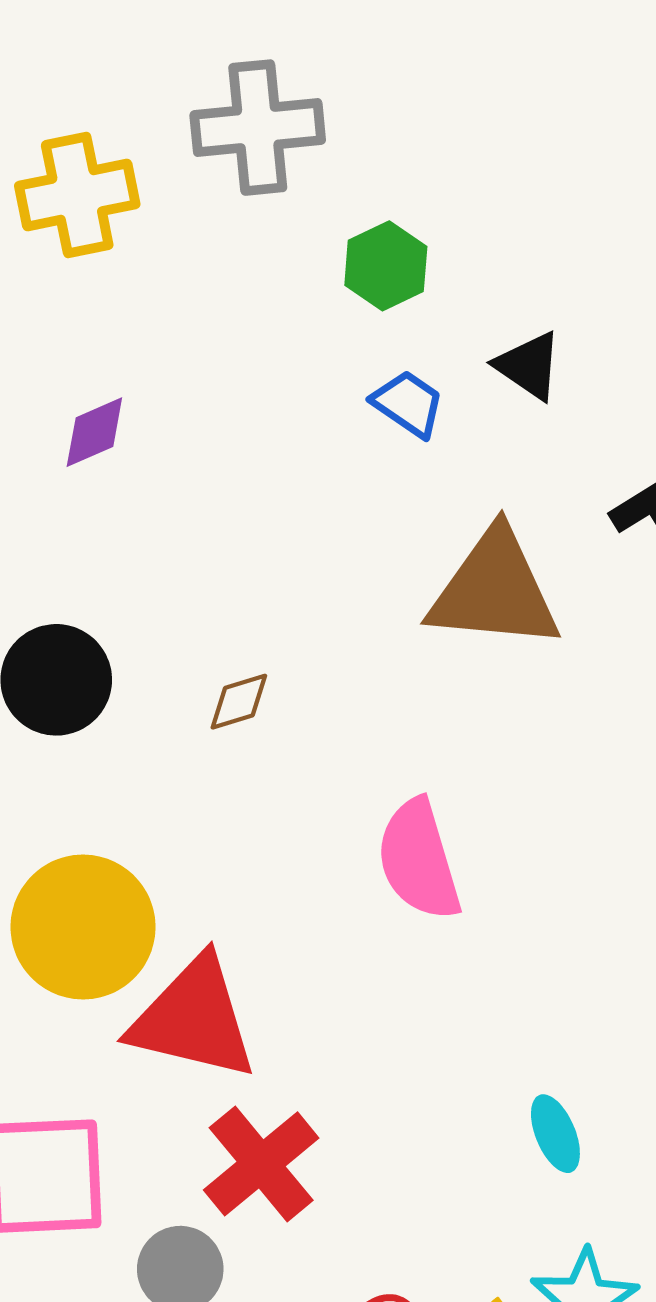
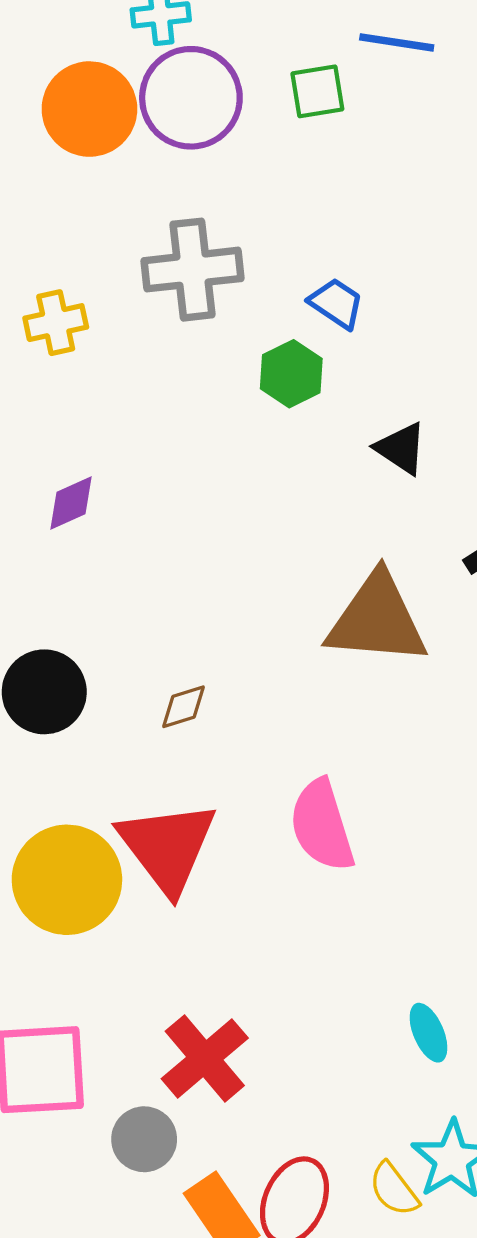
yellow cross: (77, 195) -> (56, 323), size x0.7
blue trapezoid: (408, 404) -> (336, 303), moved
red triangle: (193, 1019) -> (167, 847), moved, turned 40

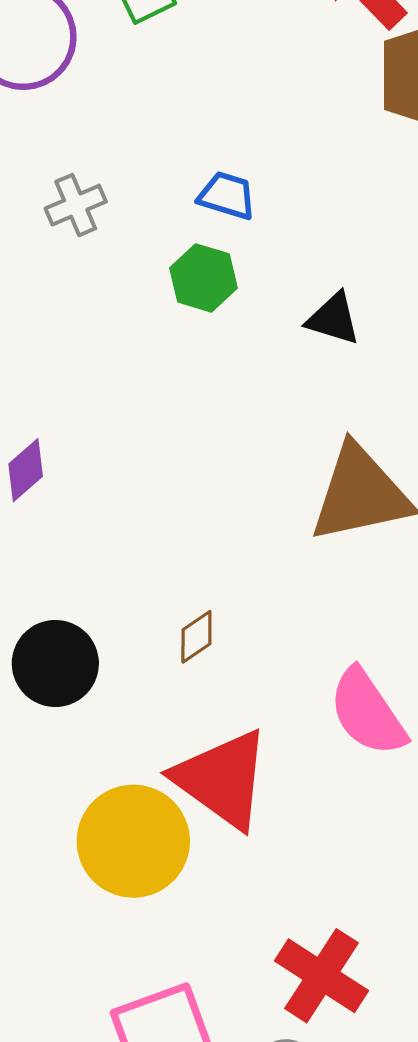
gray cross: (192, 270) -> (76, 205), size x0.6

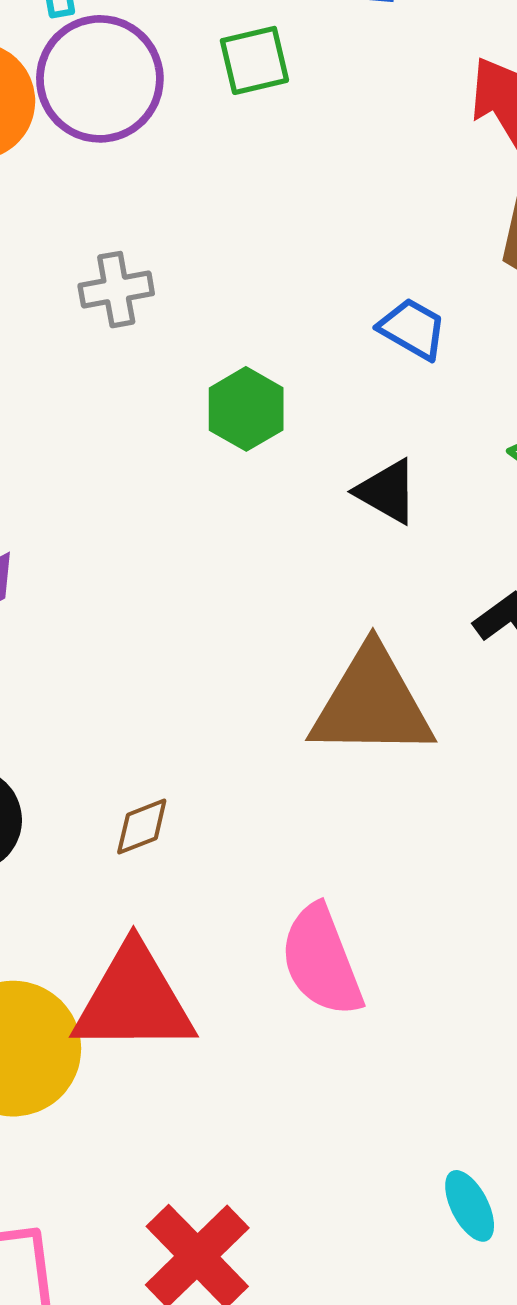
blue trapezoid: (227, 196) -> (412, 329), moved
red triangle: (222, 779) -> (134, 1000), turned -49

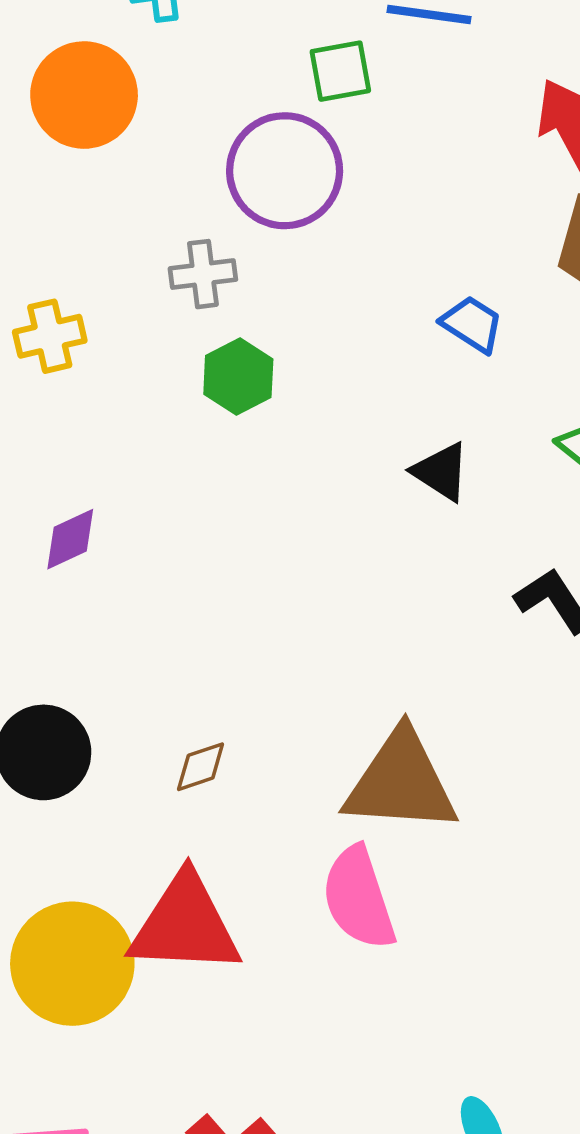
purple circle: (100, 79) -> (285, 171), moved
green hexagon: (246, 409) -> (238, 377), moved
brown triangle: (372, 703) -> (401, 782), moved

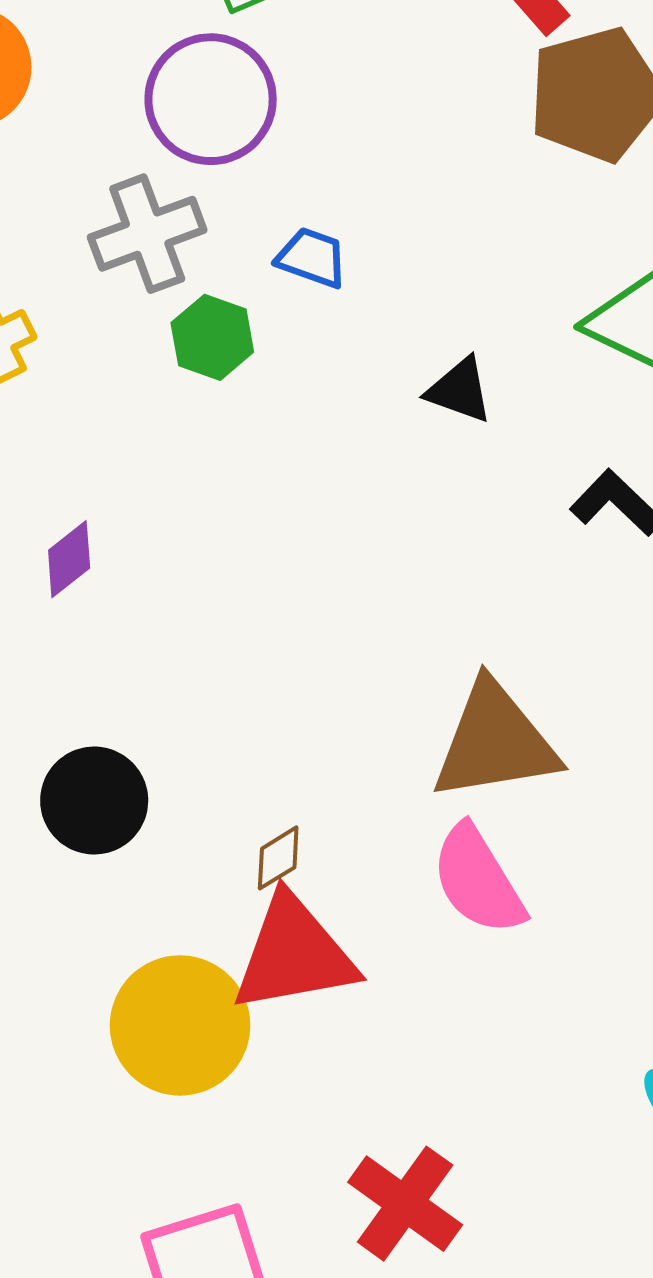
gray cross: (203, 274) -> (147, 234), size x1.5
blue trapezoid: (472, 324) -> (312, 258), moved
brown diamond: (201, 767) -> (278, 858), moved

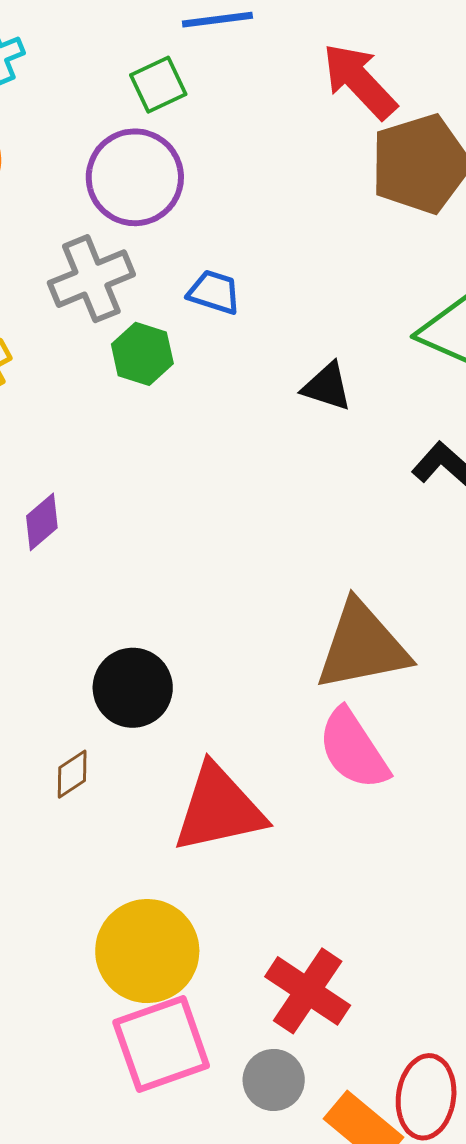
black circle: (94, 801) -> (133, 688), moved
brown diamond: (278, 858) -> (72, 774), moved
yellow circle: (180, 1025) -> (147, 951), moved

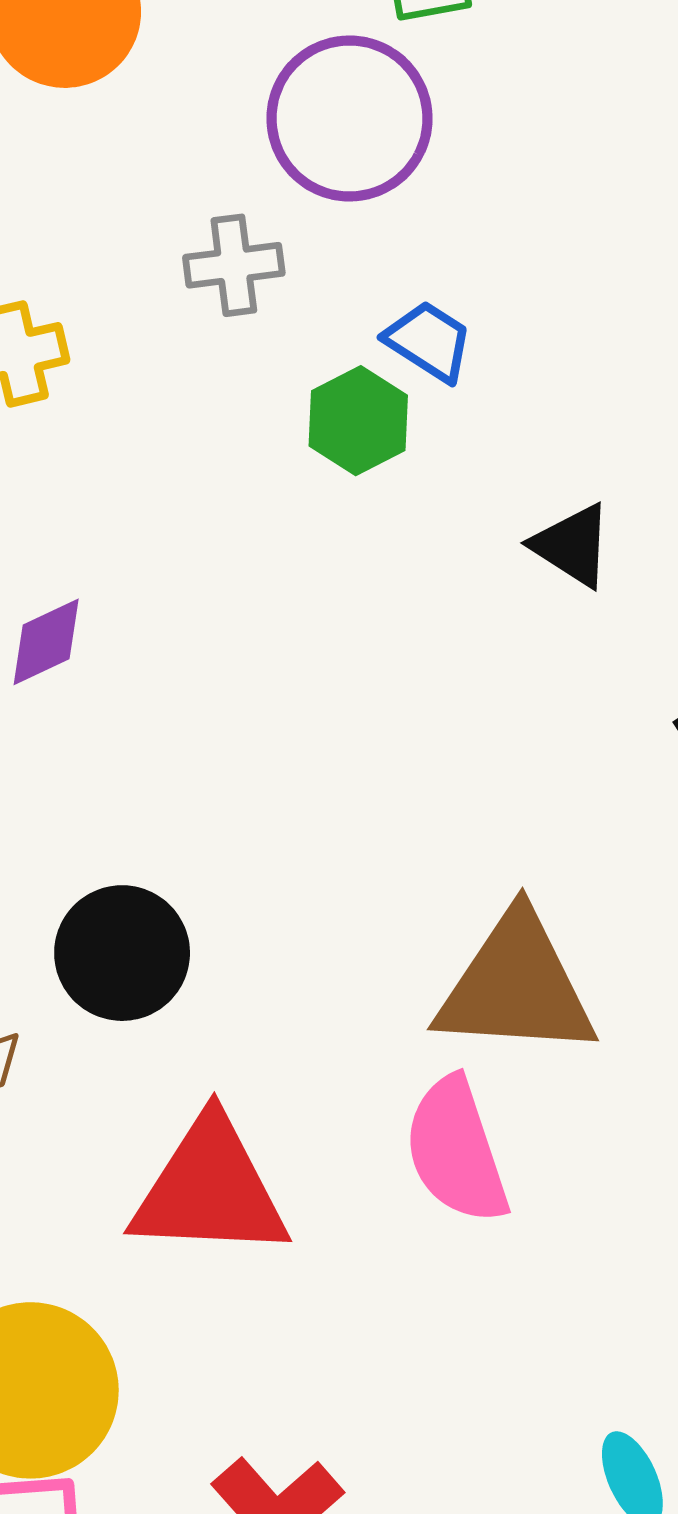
gray cross: (91, 279) -> (234, 265), size x0.7
green hexagon: (142, 354) -> (358, 421), moved

